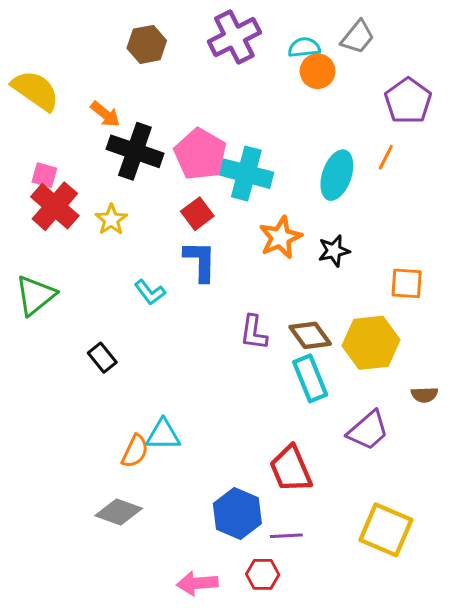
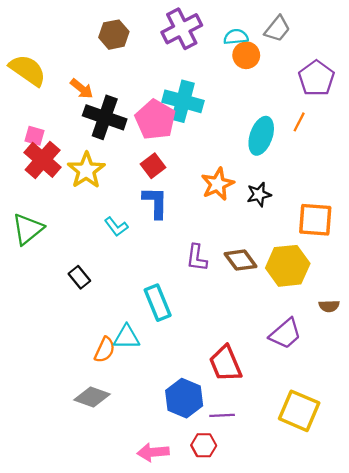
cyan cross: (246, 174) -> (183, 101), moved
yellow star: (111, 220) -> (86, 170), size x1.5
orange square: (407, 283) -> (315, 220), size x1.4
cyan rectangle: (310, 378) -> (158, 303), moved

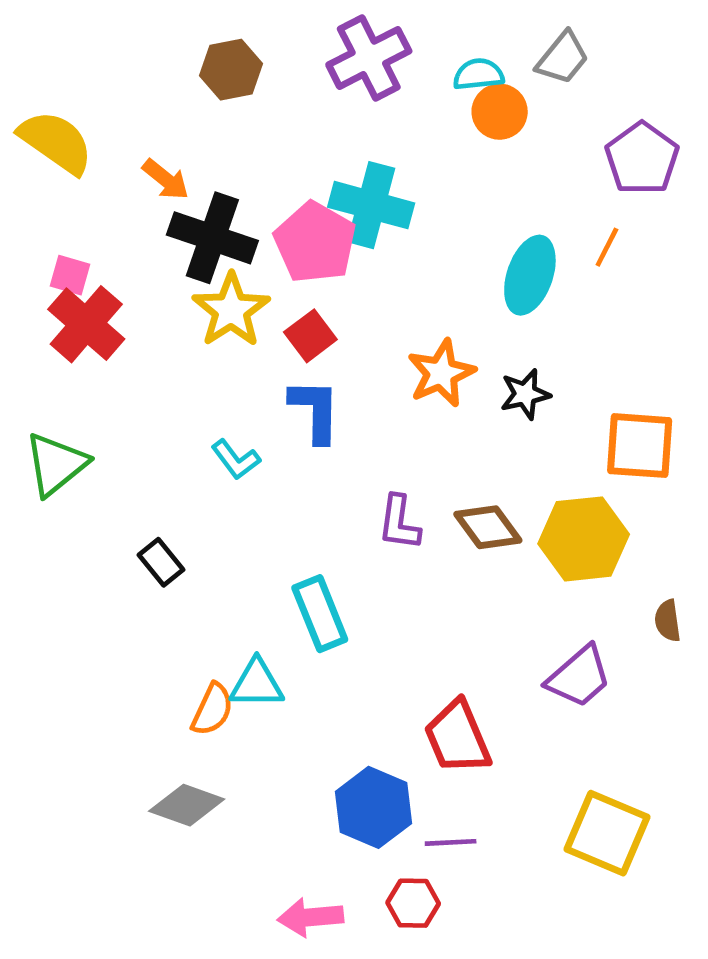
yellow star: (86, 170) -> (231, 310), moved
brown semicircle: (329, 306) -> (668, 621), turned 84

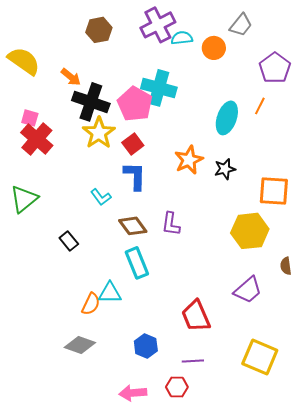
cyan semicircle: (479, 74) -> (182, 38), moved
brown diamond: (488, 527) -> (133, 226), moved
blue hexagon: (373, 807) -> (146, 346), moved, size x0.7

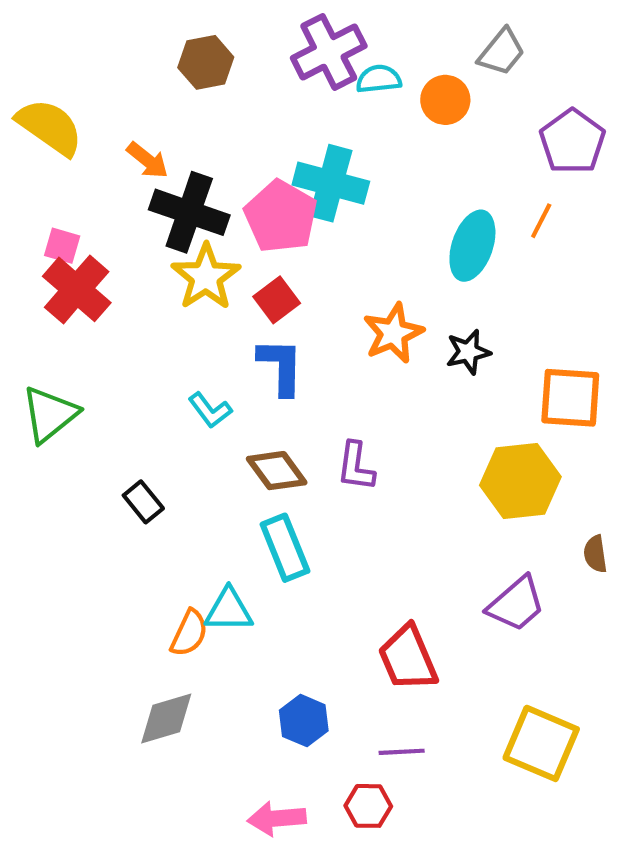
gray diamond: (80, 345) -> (166, 718), turned -36

